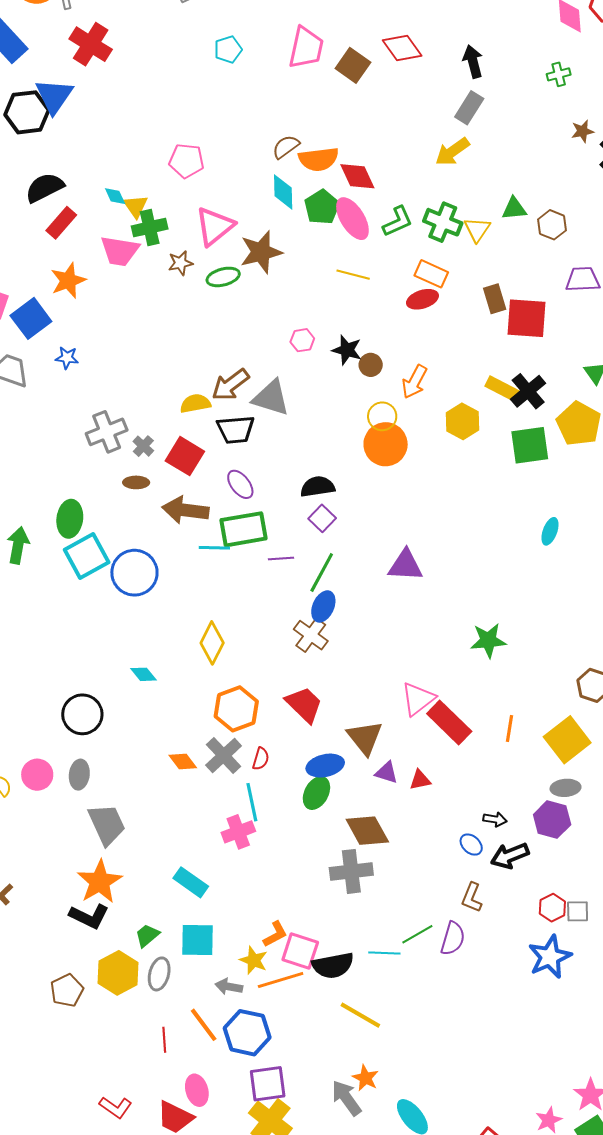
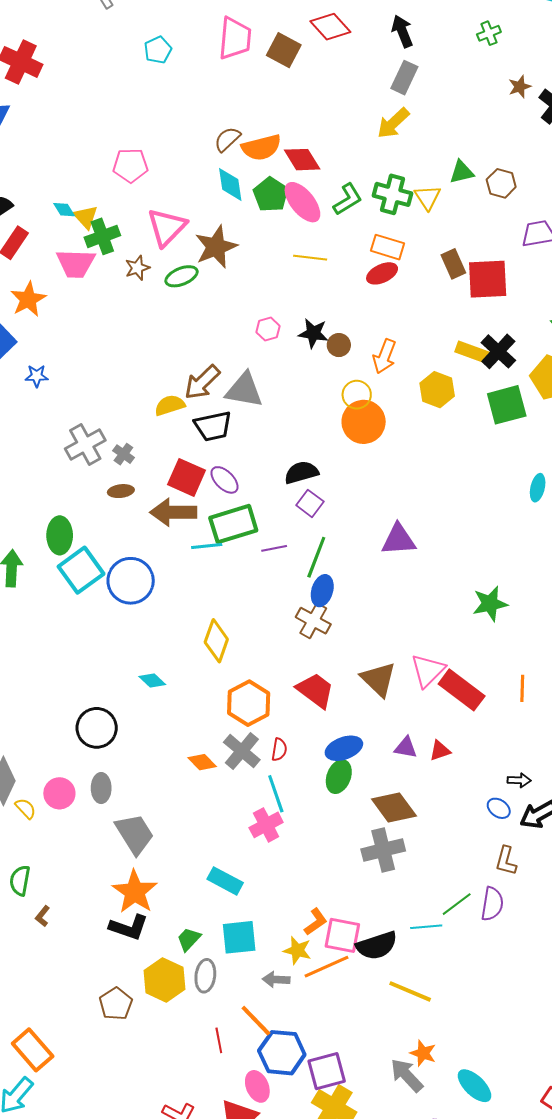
red square: (185, 456) -> (187, 477), moved
brown triangle: (365, 738) -> (378, 679), moved
blue hexagon: (247, 1033) -> (282, 1053), moved

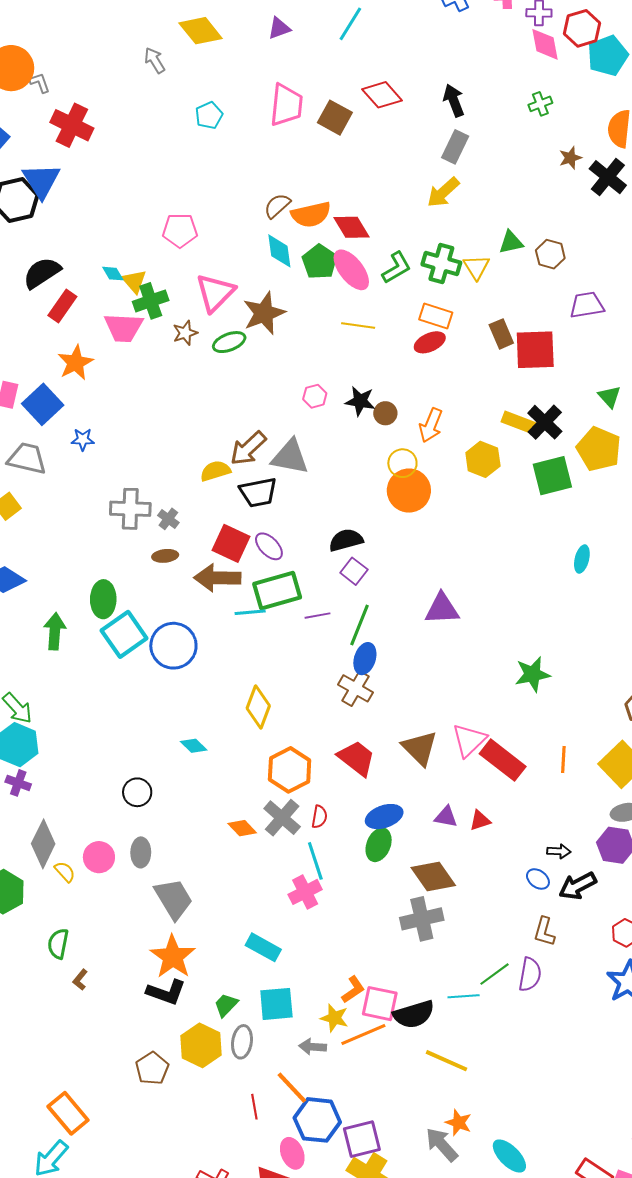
gray cross: (85, 445) -> (130, 509), turned 30
black circle: (97, 728) -> (137, 792), size x0.7

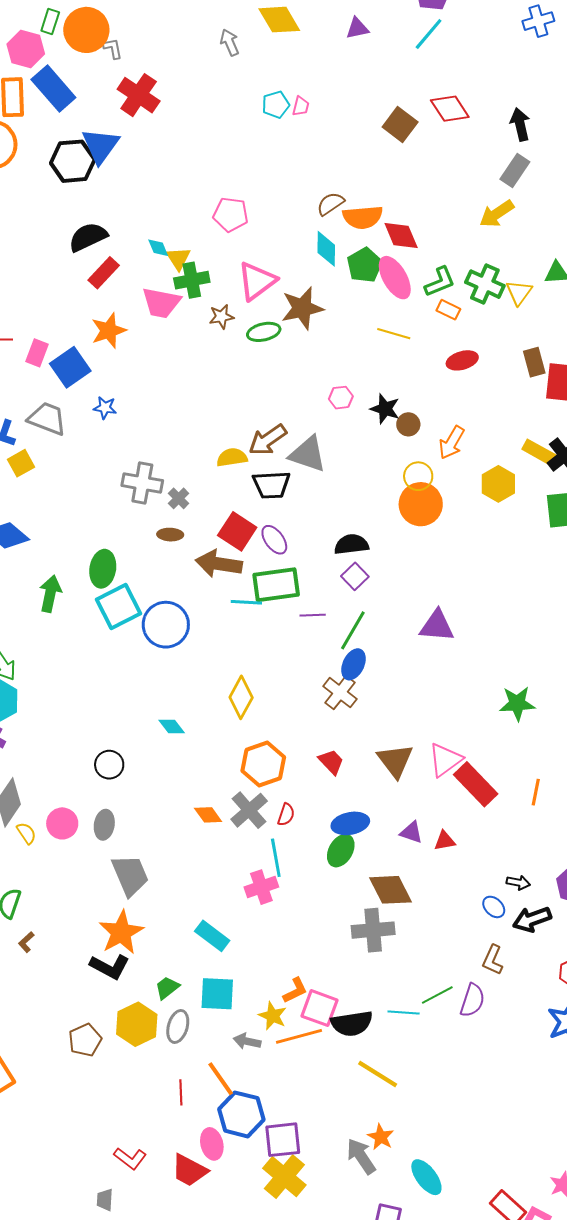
pink trapezoid: (286, 105) -> (301, 106), moved, size x0.5
orange rectangle: (436, 316) -> (448, 310), moved, size x0.7
red trapezoid: (357, 758) -> (331, 762), size x0.7

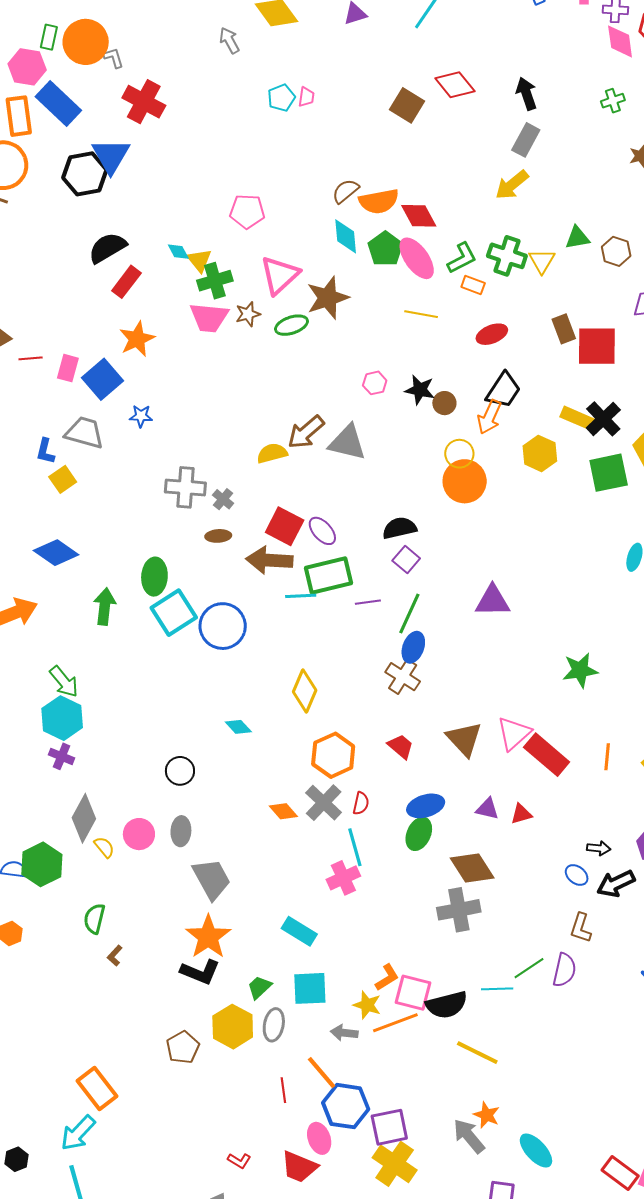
pink trapezoid: (161, 303) -> (209, 318), moved
black trapezoid: (271, 485) -> (503, 390), moved, turned -48
red L-shape: (130, 1158) -> (239, 1161), size x0.7

